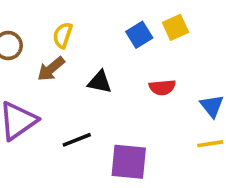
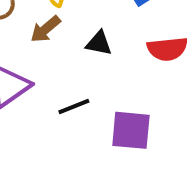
red semicircle: (162, 87) -> (167, 49), size x1.4

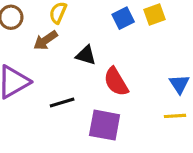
red semicircle: (167, 49) -> (116, 82), moved, turned 60

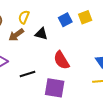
black triangle: (86, 55) -> (41, 34), moved

